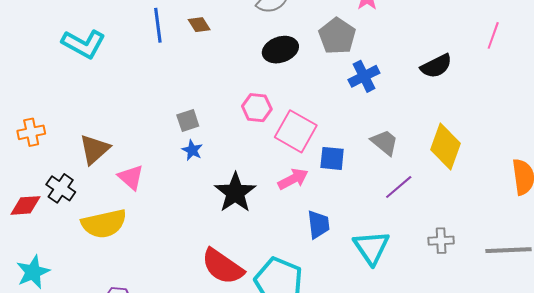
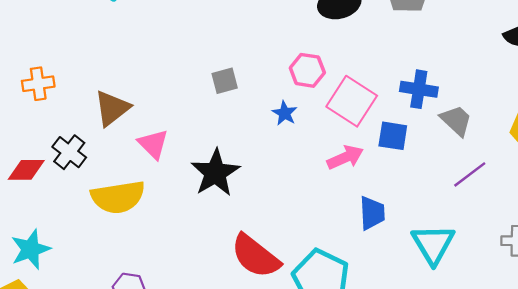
blue cross: (364, 76) -> (419, 89), moved, turned 32
blue star: (192, 150) -> (285, 113), moved
black star: (235, 193) -> (215, 173), moved

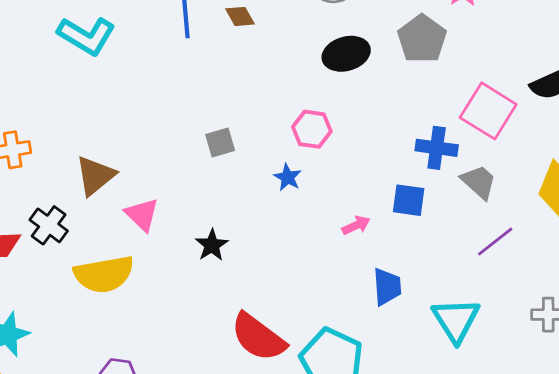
pink square: (352, 101) -> (488, 111), moved
pink arrow: (345, 157) -> (356, 225), size x0.7
black star: (215, 173) -> (212, 245), size x0.6

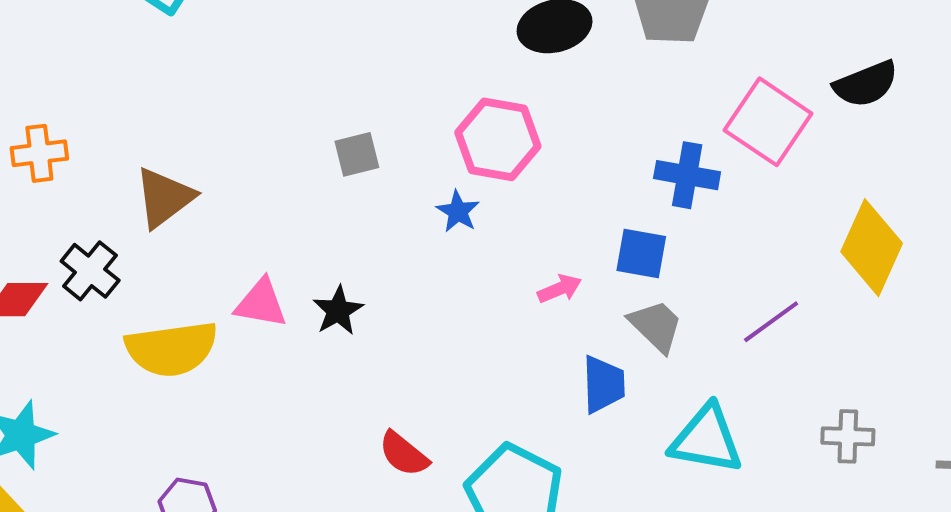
pink hexagon: (312, 129) -> (498, 139), size x1.4
gray trapezoid: (479, 182) -> (656, 326), moved
pink triangle: (142, 215) -> (261, 303), moved, turned -36
cyan triangle: (456, 320) -> (706, 439), turned -50
red semicircle: (258, 337) -> (404, 454), size x0.6

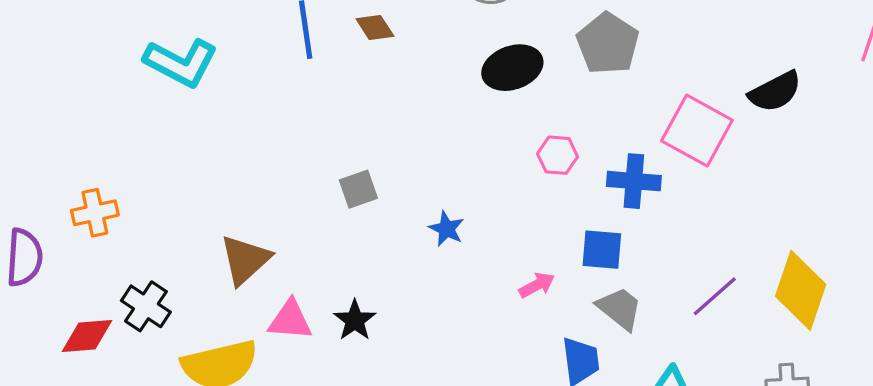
pink hexagon: (498, 139) -> (558, 155), moved, size x0.6
brown triangle: (164, 197) -> (245, 260), moved
yellow diamond: (872, 248) -> (801, 290), moved

